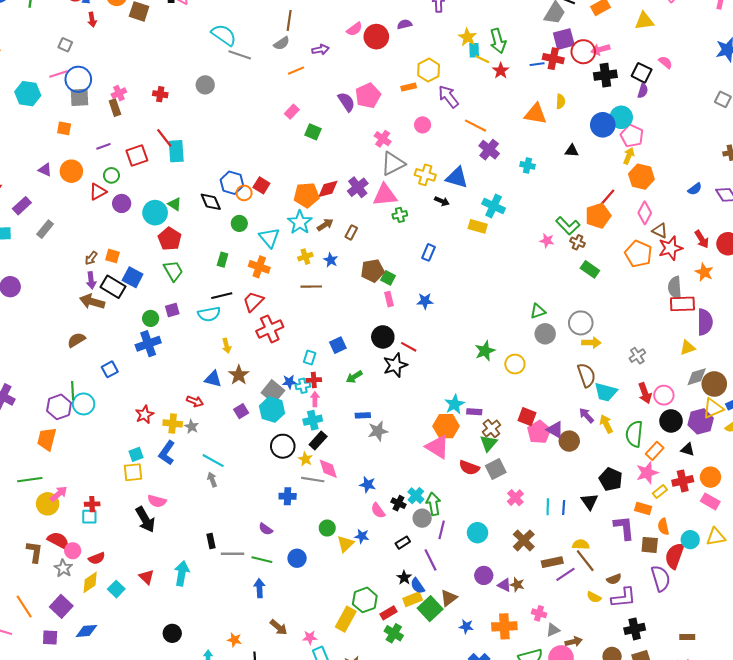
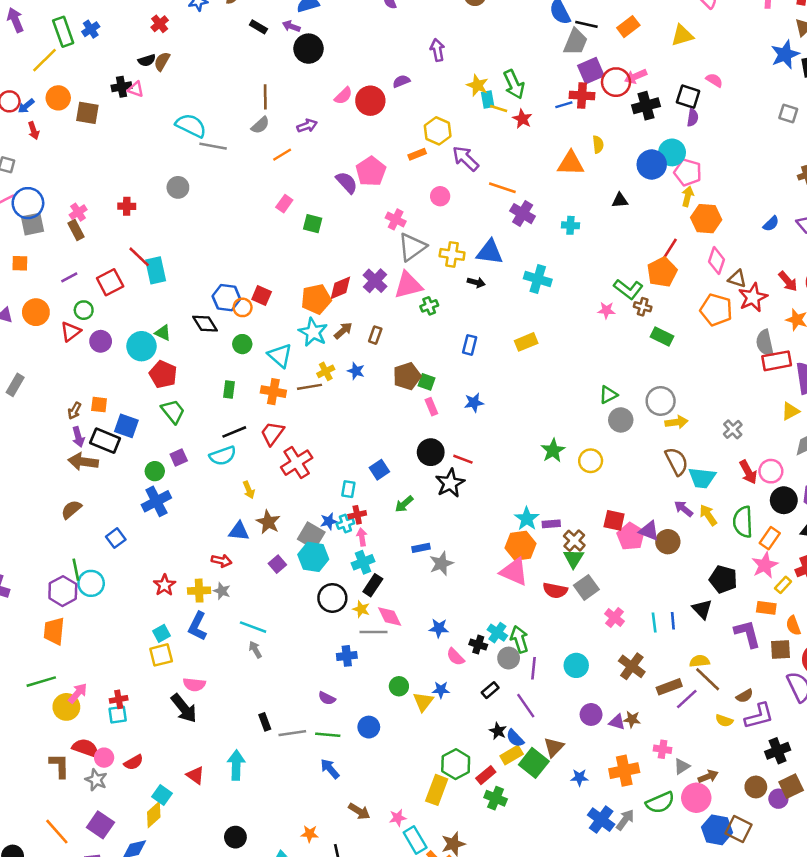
yellow rectangle: (478, 226) -> (526, 342), moved, turned -30
brown line: (311, 287) -> (310, 387), moved
yellow diamond: (90, 582) -> (154, 815), moved
blue arrow: (259, 588) -> (330, 769), turned -30

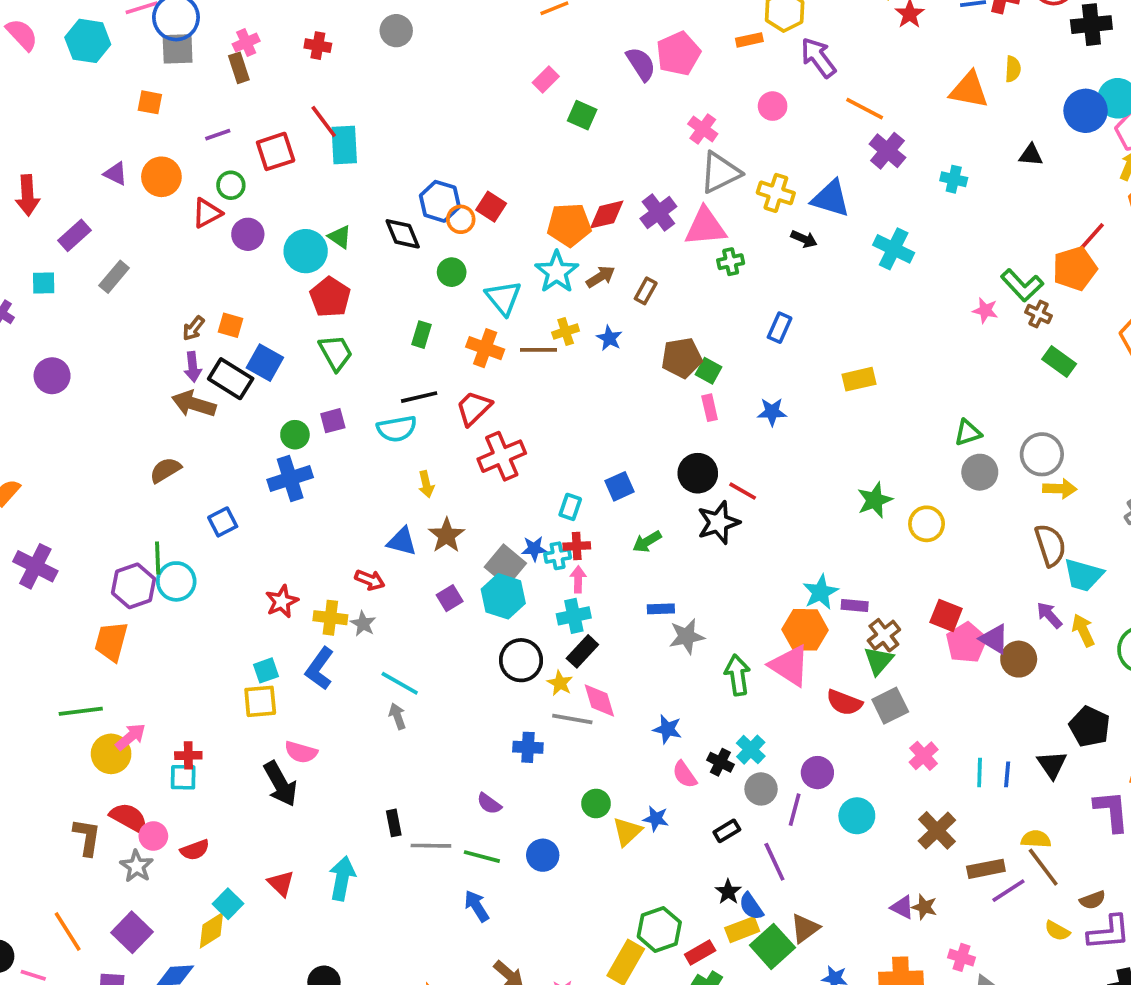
yellow rectangle: (526, 342) -> (859, 379), moved
green arrow: (519, 639) -> (737, 675), moved
purple circle: (591, 714) -> (817, 773), moved

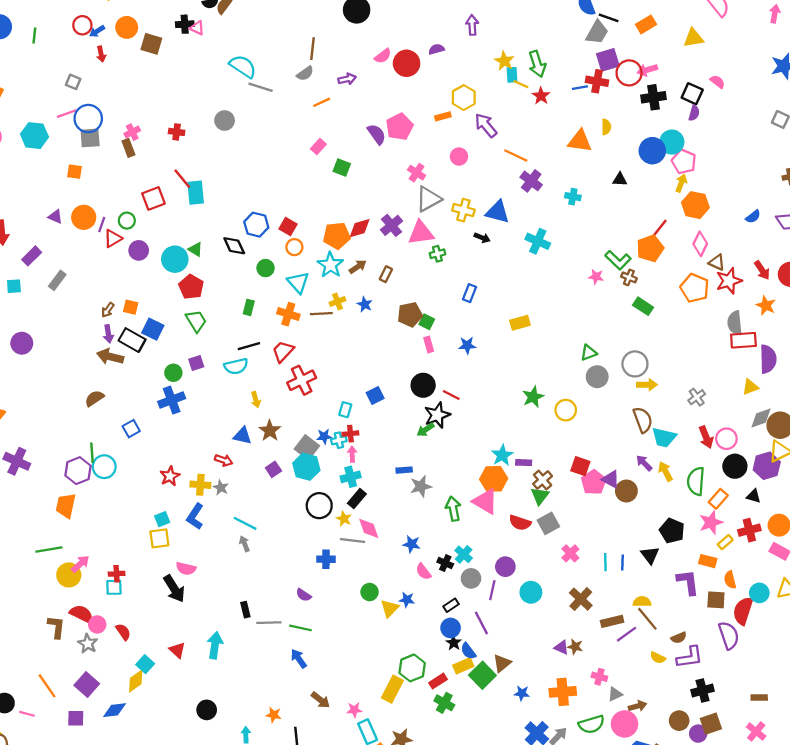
purple line: (218, 135) -> (102, 225), moved, turned -49
orange circle: (461, 219) -> (294, 247), moved
green arrow: (647, 542) -> (425, 430), moved
red semicircle: (195, 850) -> (123, 632), turned -102
blue circle: (543, 855) -> (451, 628), moved

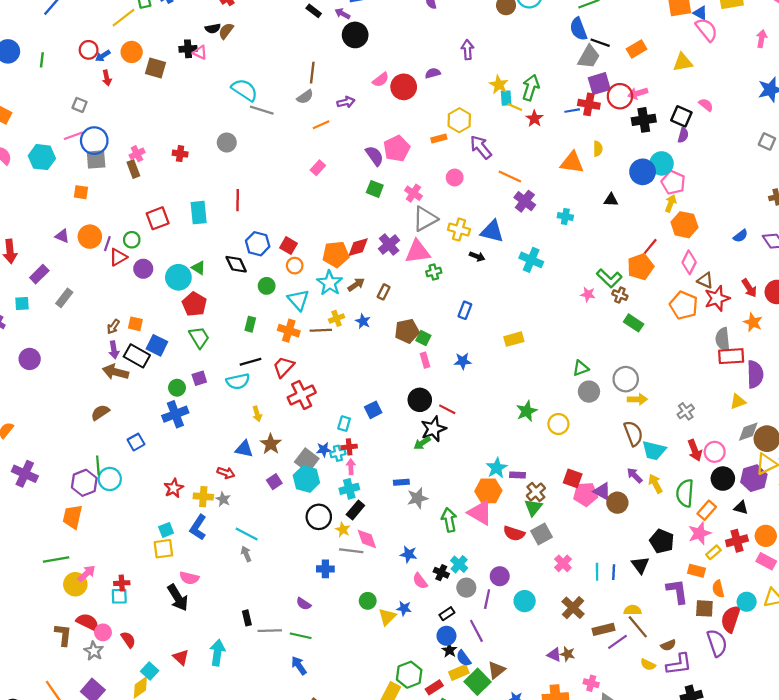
green arrow: (537, 64) -> (531, 88), turned -145
green square: (342, 168) -> (375, 189), moved
red line: (182, 179) -> (238, 200), moved, turned 40
pink pentagon: (594, 482) -> (586, 494), turned 30

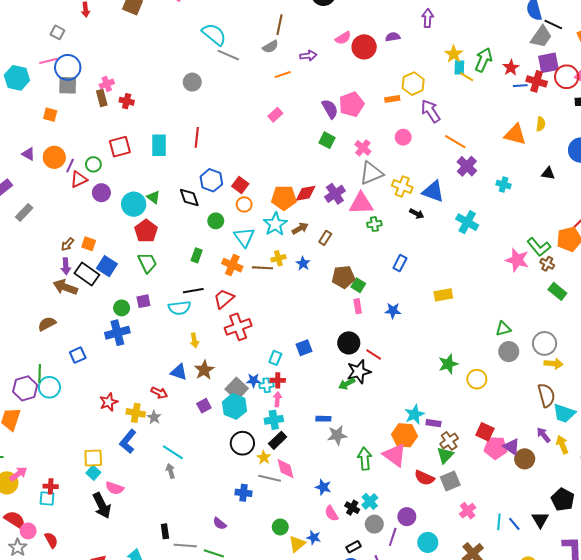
red star: (534, 119) -> (511, 68), moved
red cross: (180, 154) -> (127, 101), moved
pink star: (588, 294) -> (517, 260), size x1.6
cyan square: (166, 530) -> (93, 473), moved, turned -32
blue line: (614, 572) -> (514, 524), turned -48

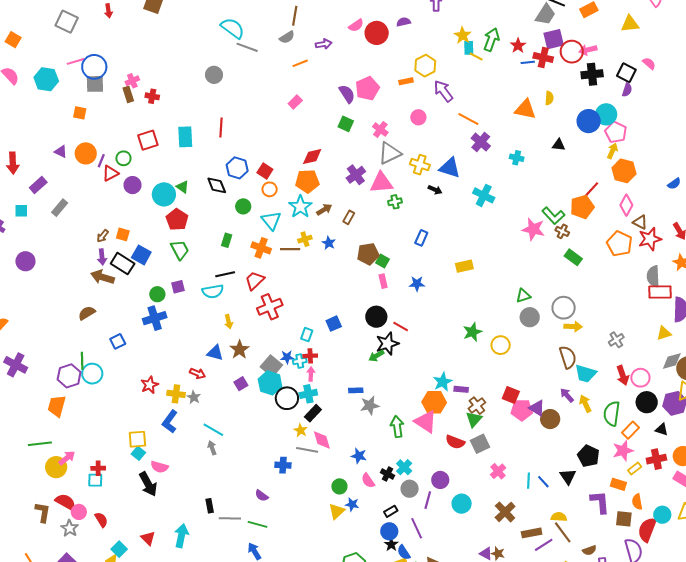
gray square: (57, 32) -> (67, 22), moved, size x1.6
red diamond: (306, 193) -> (312, 156), moved
black circle: (242, 443) -> (287, 398), moved
green circle: (280, 527) -> (339, 486), moved

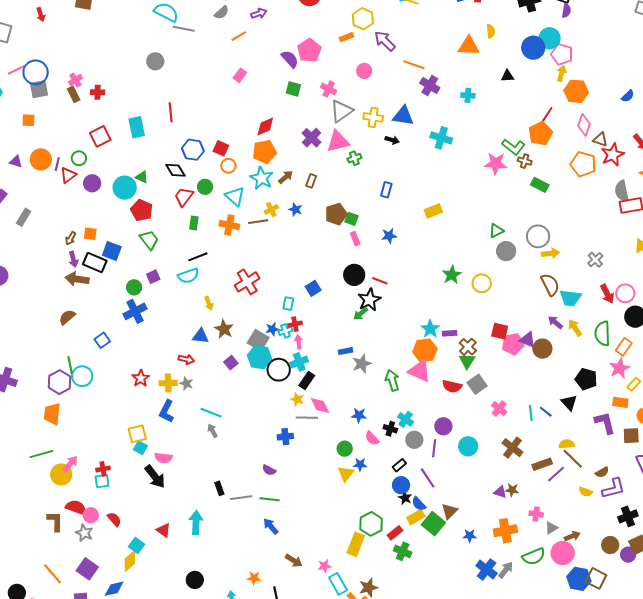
red trapezoid: (255, 280) -> (184, 197), moved

